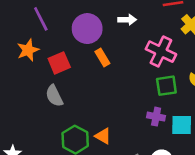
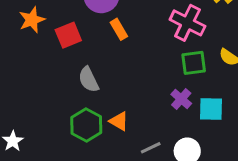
gray semicircle: (54, 96) -> (89, 80), moved
purple cross: (156, 117) -> (181, 99), turned 30

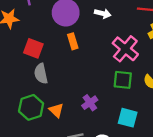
red square: (68, 35) -> (33, 48), moved, turned 30
purple cross: (181, 99) -> (90, 103), moved

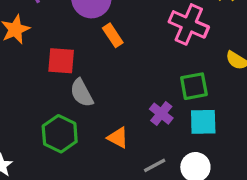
green square: (123, 80) -> (194, 86), moved
green hexagon: (31, 107) -> (60, 134), moved
cyan square: (128, 118) -> (203, 122), moved

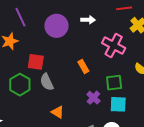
orange rectangle: (113, 35) -> (83, 66), moved
green hexagon: (60, 134) -> (20, 85), moved
orange triangle: (118, 138) -> (58, 112), moved

